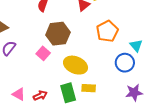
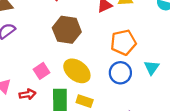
pink square: (43, 53) -> (42, 71), moved
blue circle: (125, 63) -> (120, 73), moved

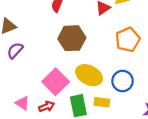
pink square: (42, 71) -> (56, 82), size x1.6
blue circle: (120, 73) -> (123, 81), moved

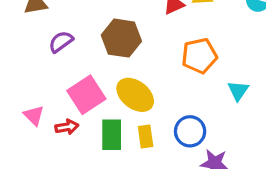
purple semicircle: (15, 50) -> (61, 42), moved
blue circle: (123, 81) -> (190, 131), moved
yellow rectangle: (102, 102) -> (146, 137), turned 63

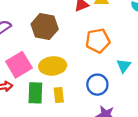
yellow ellipse: (135, 95) -> (53, 66), turned -45
blue circle: (190, 131) -> (97, 85), moved

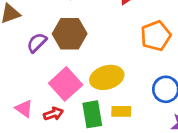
brown hexagon: (45, 27) -> (70, 34), moved
yellow rectangle: (59, 95) -> (121, 111), turned -72

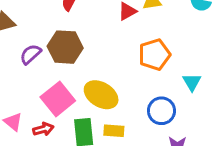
yellow ellipse: (107, 77) -> (101, 95), turned 44

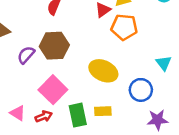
orange pentagon: (154, 55) -> (124, 27), moved, turned 30
yellow ellipse: (101, 95) -> (103, 71), moved

